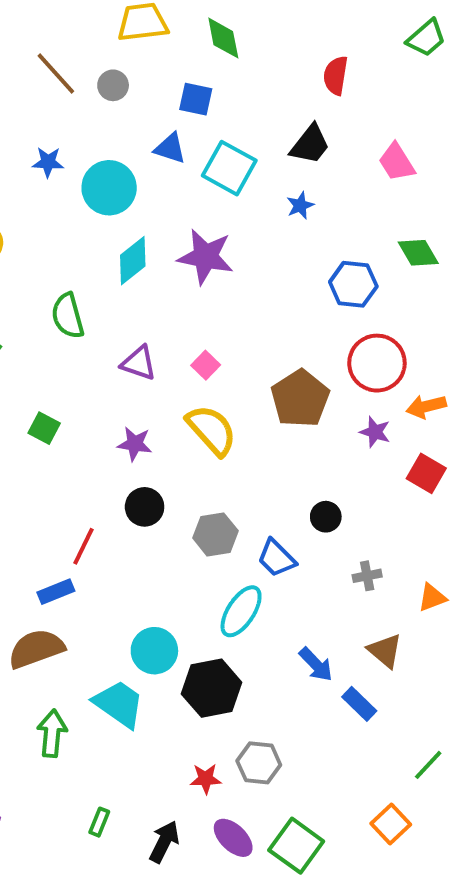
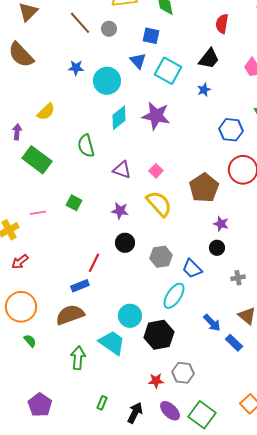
blue triangle: (170, 148) -> (138, 61), turned 30
purple star: (375, 432) -> (221, 224), moved

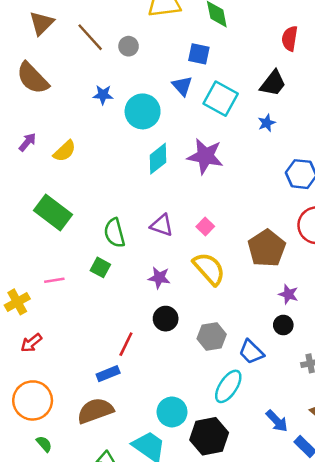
brown line: (80, 23) -> (90, 37), moved
gray circle: (109, 29) -> (129, 46), moved
purple arrow: (17, 132) -> (27, 142), moved, turned 35
green semicircle: (86, 146) -> (114, 233), moved

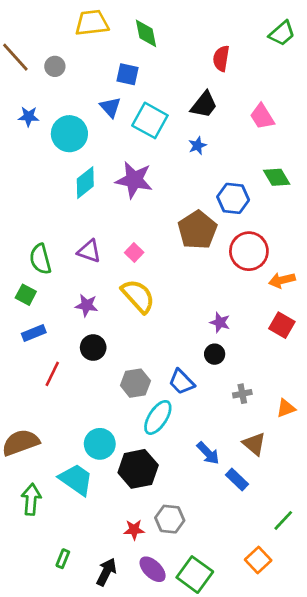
brown pentagon: (267, 248) -> (197, 230), moved
gray hexagon: (212, 337) -> (135, 383), moved
blue rectangle: (108, 374) -> (34, 333), moved

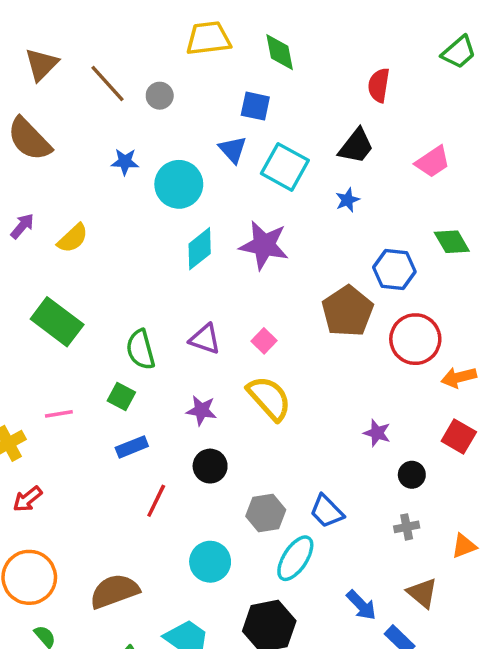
pink trapezoid: (262, 117) -> (433, 162), turned -92
black circle: (215, 354) -> (412, 475), moved
cyan circle: (100, 444) -> (210, 562), moved

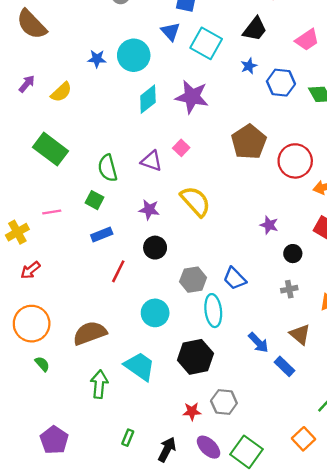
blue star: (125, 162) -> (97, 59), moved
blue hexagon: (394, 270) -> (281, 83), moved
pink square: (264, 341) -> (181, 148), moved
cyan ellipse: (295, 558) -> (213, 311), turned -40

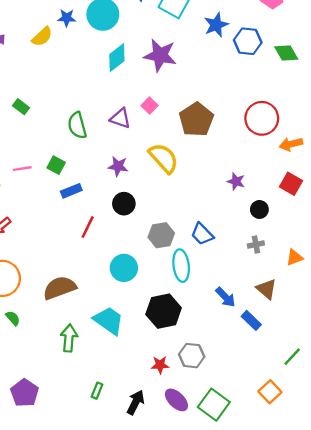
blue star: (249, 66) -> (216, 25), size x1.5
yellow semicircle: (61, 92) -> (42, 37), moved
brown pentagon: (249, 142) -> (196, 120), moved
green rectangle: (51, 149) -> (21, 107), size x0.5
green square: (95, 200) -> (56, 165), moved

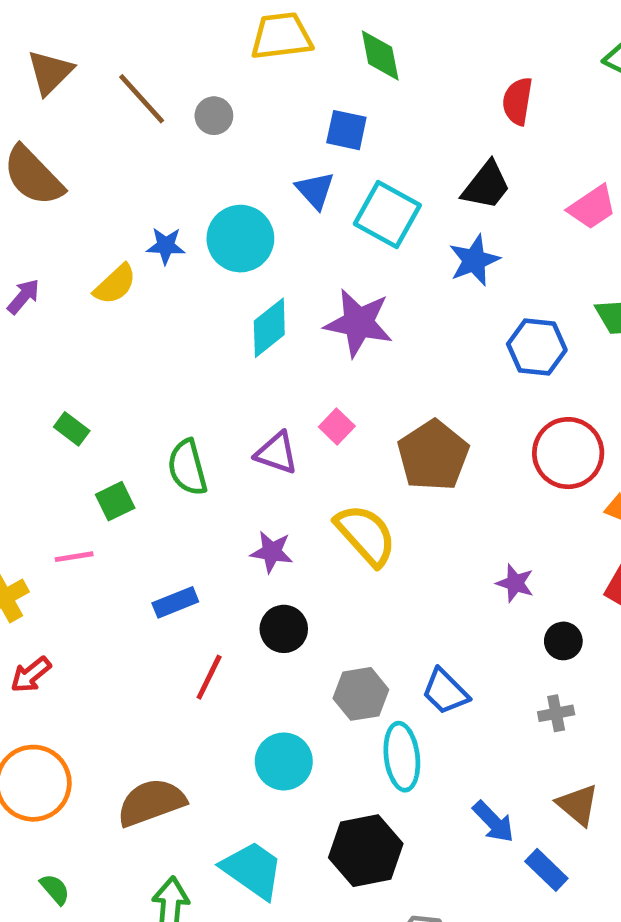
blue hexagon: (248, 41) -> (537, 347), moved
green square: (56, 165) -> (115, 501), moved, turned 36
green semicircle: (13, 318) -> (55, 889), moved

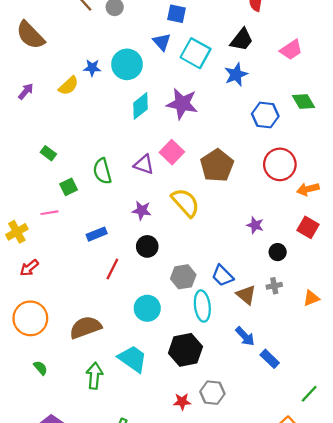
pink square: (337, 427) -> (172, 152), size x1.5
brown triangle: (578, 805) -> (246, 295), moved

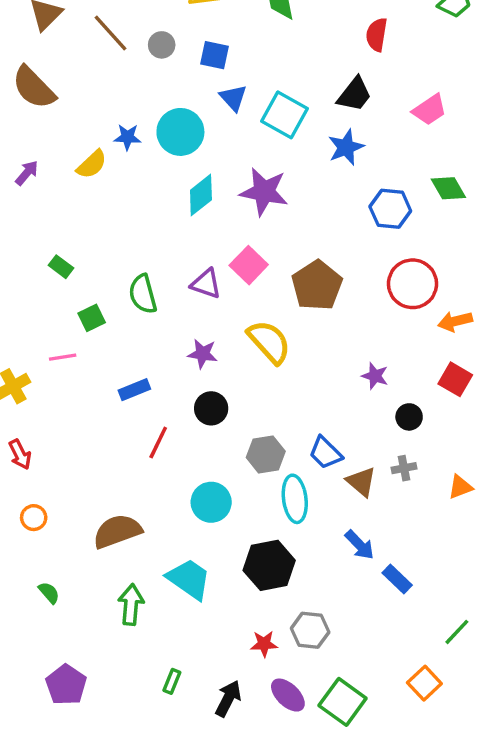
blue square: (176, 14) -> (215, 55), moved
red arrow: (29, 268) -> (20, 454), moved, turned -78
orange circle: (30, 318) -> (34, 518), size x0.5

